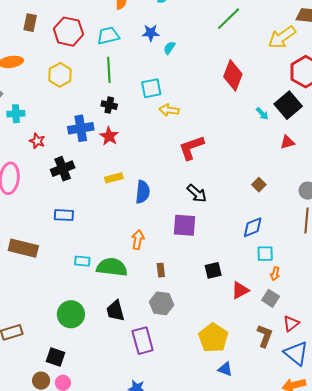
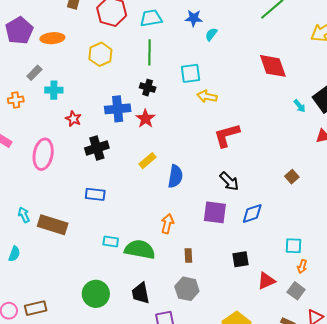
red diamond: (233, 75) -> (273, 66), turned -44
yellow rectangle: (114, 178) -> (148, 161), turned -30
blue diamond: (253, 227) -> (252, 214), moved

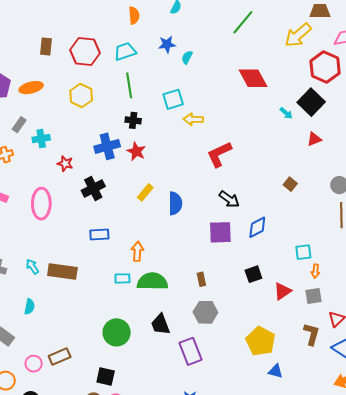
orange arrow: (167, 224) -> (137, 251), moved
gray square: (296, 291) -> (313, 296), turned -36

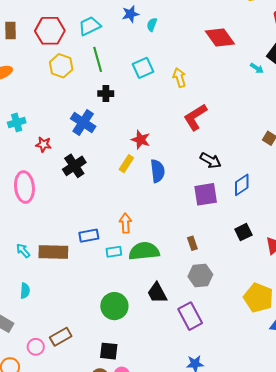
yellow hexagon: (81, 96) -> (61, 66), moved
yellow arrow: (193, 119) -> (179, 78), moved, turned 78
blue cross: (107, 146) -> (83, 122), turned -35
red star: (136, 151) -> (141, 140), moved
blue rectangle: (99, 234) -> (89, 236), moved

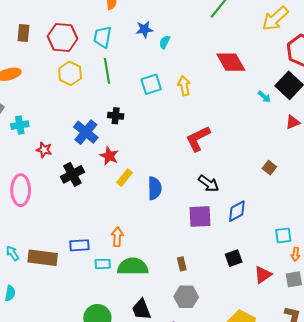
cyan trapezoid: (90, 26) -> (103, 37), turned -60
yellow arrow: (179, 78) -> (184, 86), moved
black cross: (106, 94) -> (116, 116), moved
red star: (141, 140) -> (109, 156), moved

